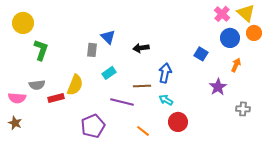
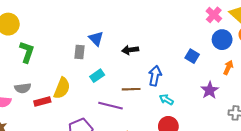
cyan arrow: (166, 100) -> (166, 100), moved

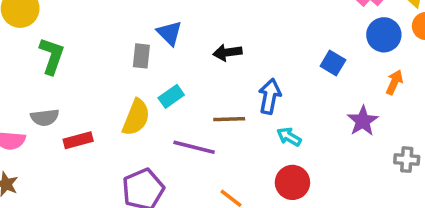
yellow semicircle: (62, 88) -> (136, 117), moved

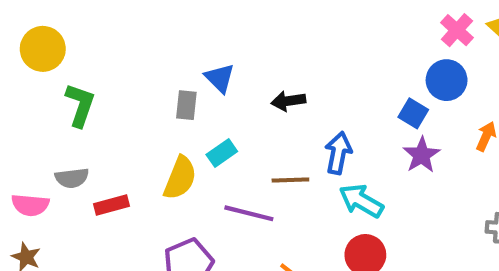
blue circle: (384, 35) -> (447, 80), moved
purple star: (363, 121) -> (422, 155), moved
cyan arrow: (289, 137) -> (361, 201), size x1.5

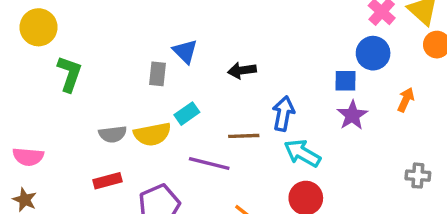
blue square: (413, 113) -> (345, 81), turned -30
gray semicircle: (72, 178) -> (113, 134), moved
yellow semicircle: (180, 178) -> (152, 134), turned 57
red rectangle: (111, 205) -> (107, 181), moved

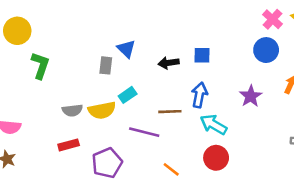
blue square: (345, 81) -> (202, 55), moved

